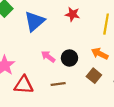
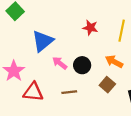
red star: (72, 14) -> (90, 28), moved
blue triangle: (34, 21) -> (43, 41), moved

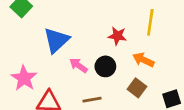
red star: (90, 28) -> (117, 36), moved

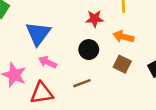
pink arrow: (78, 65) -> (48, 62), moved

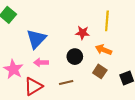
pink arrow: (48, 62) -> (41, 62), turned -32
red triangle: (42, 93) -> (33, 86), turned -30

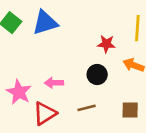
blue triangle: (36, 39) -> (45, 23), moved, turned 30
brown square: (100, 71) -> (130, 110), moved, turned -32

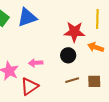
red star: (106, 44) -> (74, 32), size x1.5
brown line: (87, 108) -> (72, 80), moved

